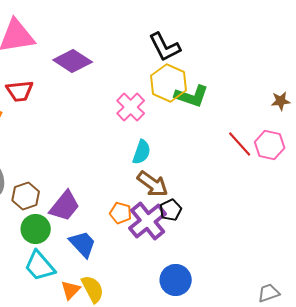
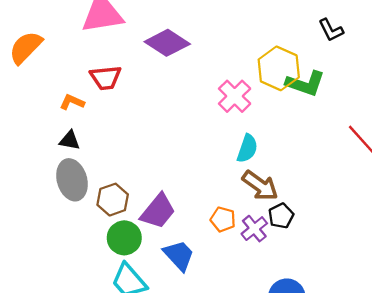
black L-shape: (165, 47) -> (331, 30), moved, size x0.7
purple cross: (148, 221) -> (254, 229), size x0.6

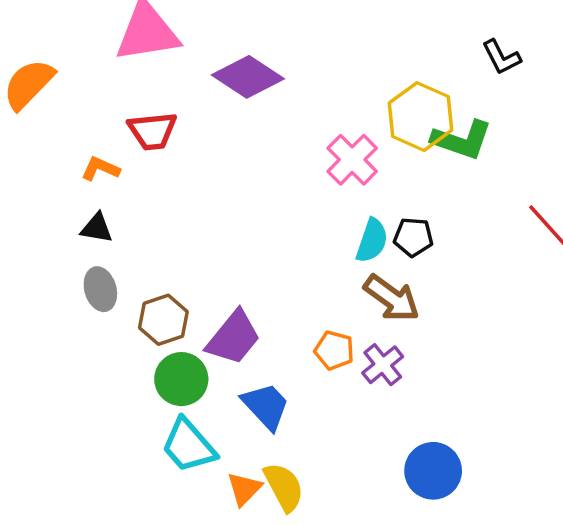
gray ellipse: (72, 180) -> (100, 289), size x0.7
black pentagon: (281, 216) -> (413, 237), moved, turned 30

